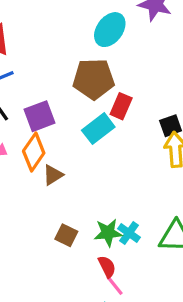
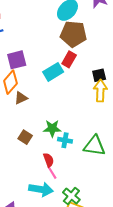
brown pentagon: (94, 79) -> (73, 34), moved
green star: (108, 233) -> (52, 128), moved
cyan cross: (129, 233) -> (65, 140), turned -32

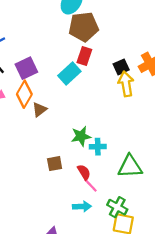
brown square: (25, 137) -> (55, 164), moved, turned -32
green triangle: (94, 146) -> (130, 167), moved
cyan arrow: (41, 189) -> (82, 206), size x0.7

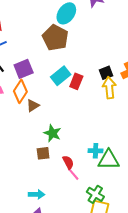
brown pentagon: (84, 27) -> (55, 38), moved, turned 30
red rectangle: (84, 56) -> (76, 81), moved
green star: (81, 136) -> (52, 133), moved, turned 30
cyan cross: (98, 147) -> (96, 151), moved
cyan arrow: (82, 206) -> (37, 194), moved

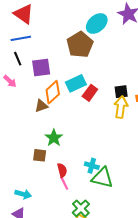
orange diamond: (20, 91) -> (53, 92), moved

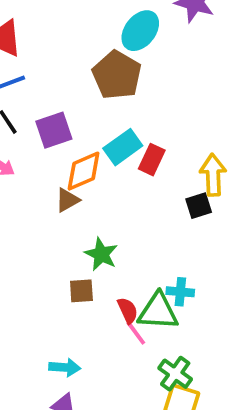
orange diamond: (53, 92) -> (84, 171), turned 30
black square: (121, 92) -> (199, 206), moved
green triangle: (102, 178) -> (158, 311), moved

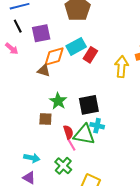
brown triangle: (67, 200) -> (44, 71), turned 40
black square: (199, 206) -> (89, 105), moved, size x1.5
green cross: (175, 374) -> (63, 166), moved

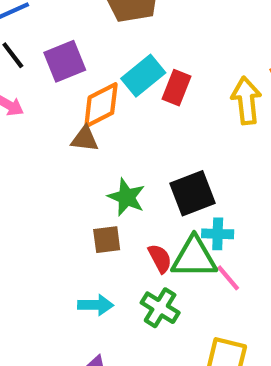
pink line: (71, 144) -> (228, 278), moved
cyan arrow: (32, 158) -> (96, 305), moved
green cross: (63, 166) -> (160, 308), moved

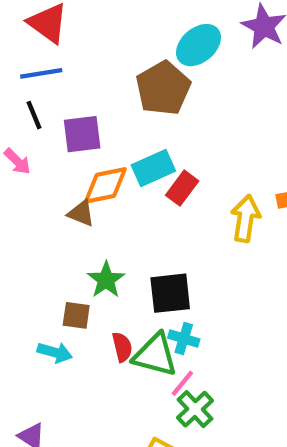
pink line: (228, 278) -> (182, 383), turned 64
cyan arrow: (96, 305) -> (55, 352), moved
green cross: (160, 308) -> (195, 409), moved

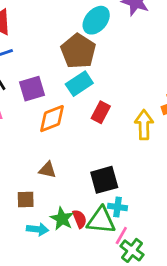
cyan rectangle: (153, 168) -> (79, 84), moved
brown triangle: (81, 213) -> (48, 170), moved
green star: (106, 280) -> (62, 219), moved
brown square: (76, 315) -> (26, 199), moved

